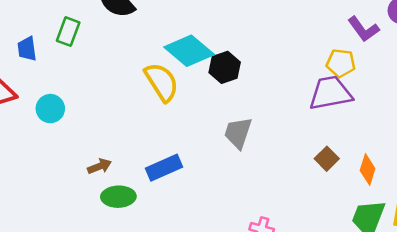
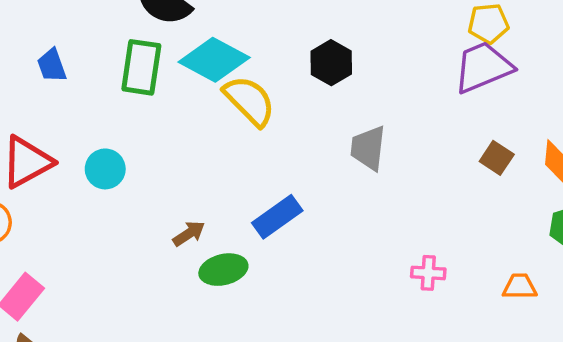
green rectangle: (68, 32) -> (141, 67), moved, size x1.4
blue trapezoid: (27, 49) -> (52, 65), moved
cyan diamond: (189, 51) -> (214, 60), moved

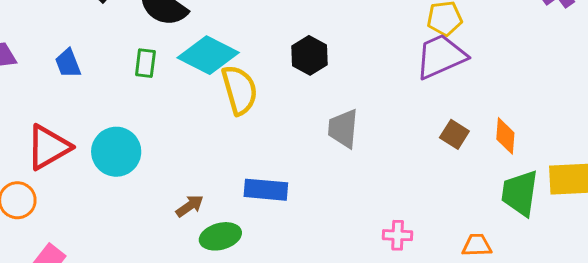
green rectangle: (141, 67) -> (145, 63), size x0.6
yellow semicircle: (249, 101) -> (240, 90), turned 30
cyan circle: (105, 169) -> (116, 152), size x1.4
blue rectangle: (277, 217) -> (266, 190), turned 42

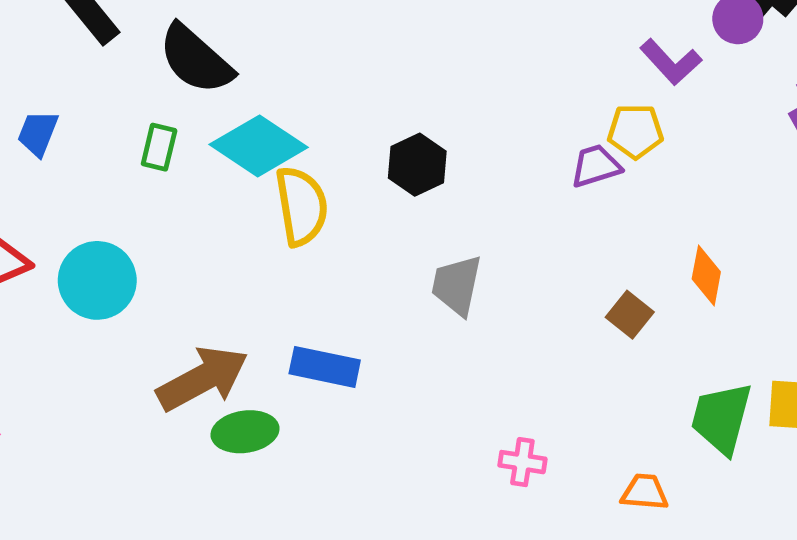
purple trapezoid: (441, 56) -> (596, 166), moved, size x0.6
blue trapezoid: (68, 63) -> (38, 133), turned 36
orange diamond: (505, 136) -> (706, 275), moved
brown arrow: (190, 206) -> (203, 379), size x2.0

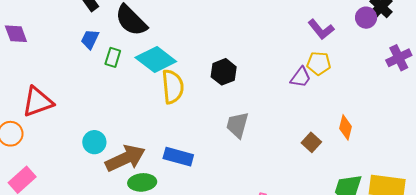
purple L-shape: (671, 62) -> (321, 29), moved
blue trapezoid: (38, 133) -> (90, 39), moved
purple trapezoid: (596, 166) -> (301, 77), turned 140
cyan circle: (97, 280) -> (94, 142), moved, size x0.7

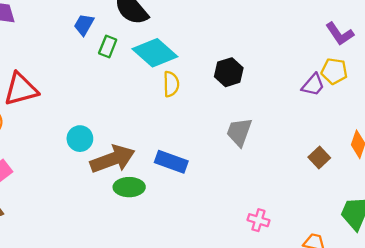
yellow semicircle: (173, 87) -> (171, 84), size x0.7

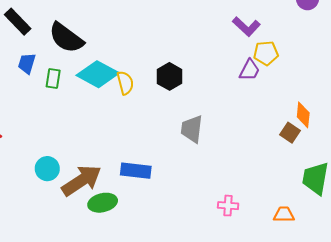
purple L-shape: (340, 34) -> (246, 26), moved
yellow semicircle: (171, 84) -> (125, 83), moved
brown square: (319, 158) -> (290, 133), moved

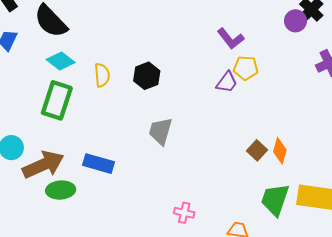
cyan diamond: (98, 74) -> (61, 61), moved, size x0.7
green rectangle: (53, 78) -> (57, 100), moved, size x1.8
orange diamond: (303, 115) -> (280, 151), moved

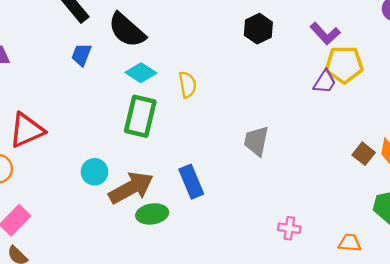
yellow pentagon: (246, 68) -> (344, 64), size x1.4
black hexagon: (147, 76) -> (258, 29), moved
blue rectangle: (99, 164) -> (191, 182), turned 56

